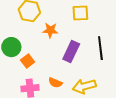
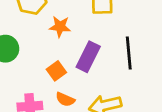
orange square: (28, 61) -> (56, 71), moved

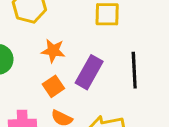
orange star: (60, 27) -> (53, 51), moved

